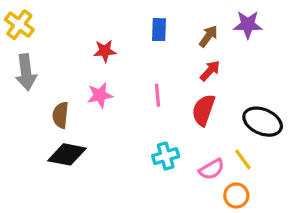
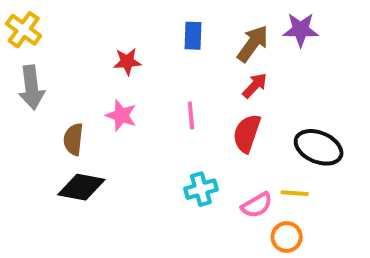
brown arrow: (208, 36) -> (253, 44), size x1.4
pink star: (100, 95) -> (121, 115), turned 30
yellow line: (243, 159) -> (295, 193), turned -50

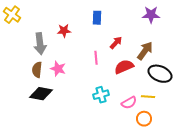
brown arrow: (253, 44) -> (145, 51), moved
red arrow: (255, 86) -> (116, 43), moved
gray arrow: (32, 88) -> (40, 44), moved
pink star: (121, 115) -> (58, 69), moved
red semicircle: (247, 133) -> (124, 67), turned 48

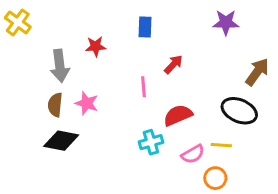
brown arrow: (145, 51) -> (257, 72), moved
red semicircle: (124, 67) -> (178, 115), moved

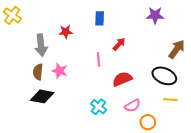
cyan cross: (151, 142) -> (99, 107), moved, turned -35
yellow line: (221, 145) -> (170, 100), moved

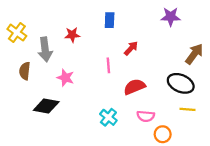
yellow cross: (12, 15) -> (17, 33), moved
brown semicircle: (38, 72) -> (25, 71), moved
pink semicircle: (132, 106) -> (146, 116), turned 35

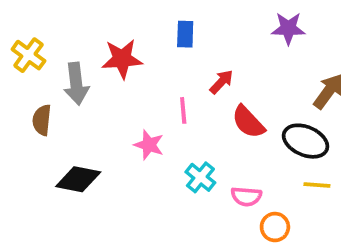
red star: (72, 35) -> (122, 59), size x1.5
pink star: (65, 78) -> (149, 145), moved
red semicircle: (134, 87) -> (248, 122), moved, turned -110
cyan cross: (108, 117) -> (200, 177), moved

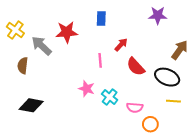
gray arrow: (76, 84) -> (42, 46), turned 140
pink star: (149, 145) -> (87, 89), moved
black diamond: (78, 179) -> (31, 105), moved

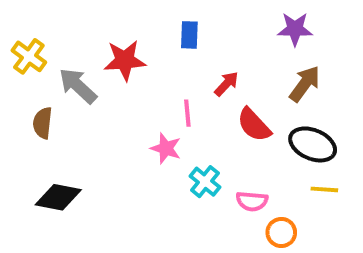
brown arrow: (180, 50) -> (305, 84), moved
pink star: (87, 89) -> (166, 148), moved

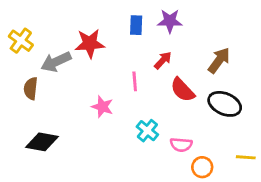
purple star: (295, 29) -> (170, 21), moved
gray arrow: (78, 86) -> (56, 62), turned -68
pink star: (166, 148) -> (102, 107), moved
yellow line: (324, 189) -> (246, 157), moved

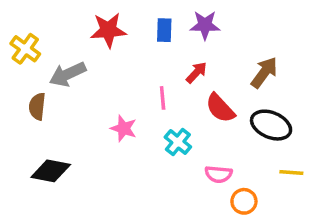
red star: (90, 43) -> (108, 30), moved
cyan cross: (147, 131) -> (178, 142), moved
yellow line: (246, 157) -> (291, 173), moved

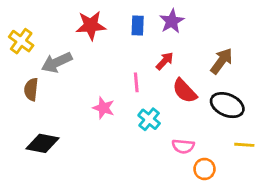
purple star: (205, 25) -> (172, 21), turned -30

